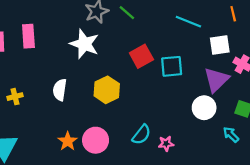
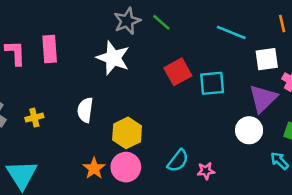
yellow hexagon: (107, 90) -> (127, 133), moved

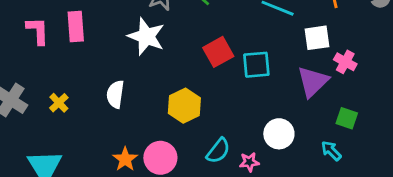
yellow cross: (34, 118) -> (59, 103), turned -30
white circle: (249, 130) -> (279, 134), moved
yellow hexagon: (127, 133) -> (184, 106), moved

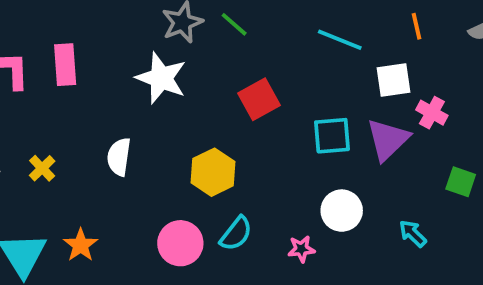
cyan square: (256, 65) -> (332, 136), moved
green square: (347, 118) -> (461, 182), moved
cyan semicircle: (218, 151) -> (236, 234), moved
orange star: (125, 159) -> (81, 245), moved

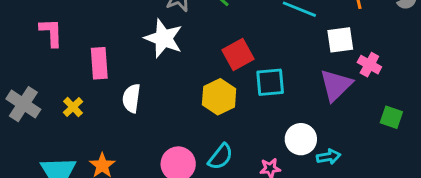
pink rectangle: (65, 65) -> (99, 63), moved
cyan square: (332, 136) -> (270, 82), moved
yellow hexagon: (213, 172) -> (219, 97), moved
cyan arrow: (413, 234) -> (329, 157), moved, turned 125

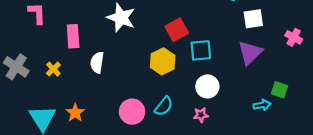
pink cross: (369, 65) -> (294, 37), moved
green square: (391, 117) -> (280, 90), moved
white circle: (301, 139) -> (207, 86), moved
cyan arrow: (329, 157) -> (262, 105), moved

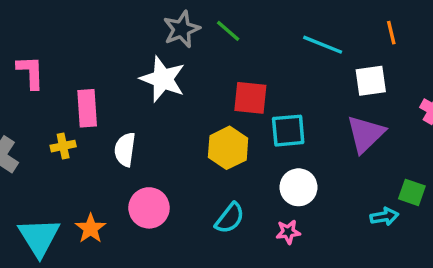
red square: (177, 30) -> (250, 98), turned 35
yellow cross: (53, 69) -> (63, 146), moved, turned 32
pink circle: (132, 112) -> (149, 208), moved

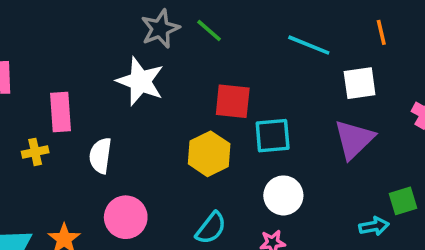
green square: (412, 192) -> (403, 201), turned -36

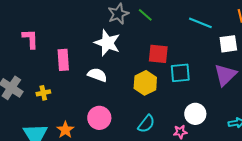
yellow cross: (35, 152) -> (43, 93), moved
white semicircle: (100, 156) -> (97, 75), moved, turned 102
white circle: (283, 195) -> (195, 114), moved

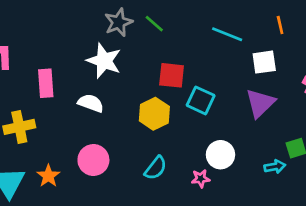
cyan square: (180, 73) -> (201, 100), turned 30
yellow cross: (43, 93) -> (19, 127), size x1.6

